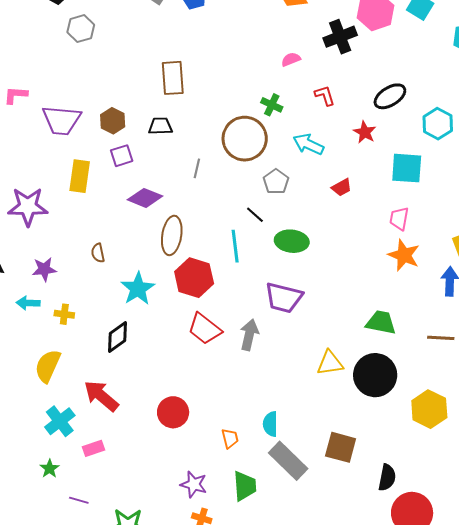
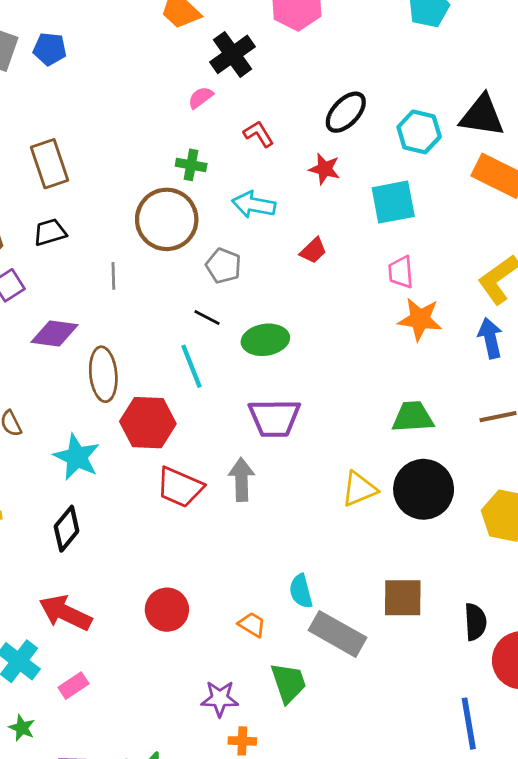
black cross: (340, 37) -> (232, 54), moved
orange trapezoid: (230, 438) -> (252, 625), turned -30

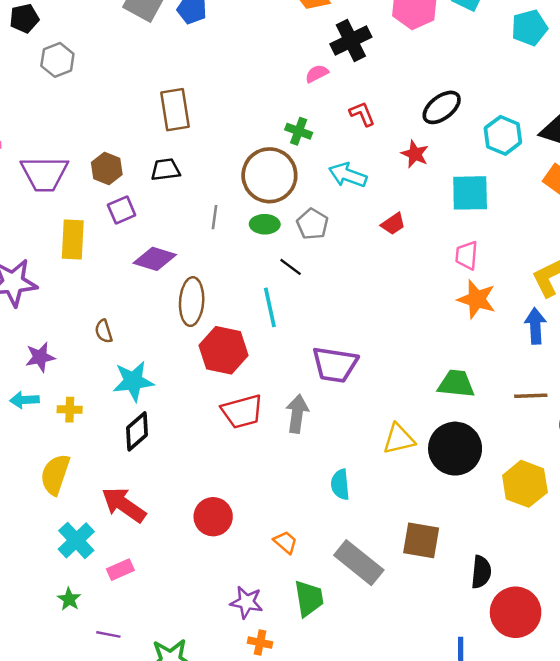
green ellipse: (265, 340) -> (265, 224), moved, size x0.7
cyan star: (77, 457) -> (133, 381), moved, turned 30
red trapezoid: (180, 487) -> (242, 411), turned -48
cyan semicircle: (301, 591) -> (340, 484), moved

